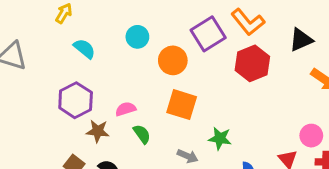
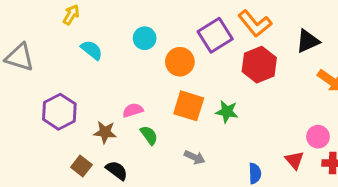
purple hexagon: (76, 100) -> (59, 112), moved
green star: (220, 138) -> (227, 112), moved

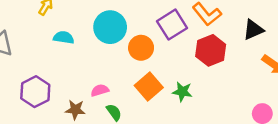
cyan circle: (145, 38) -> (110, 27), size x1.6
cyan semicircle: (92, 50) -> (64, 37), turned -30
orange square: (189, 106) -> (149, 86), turned 32

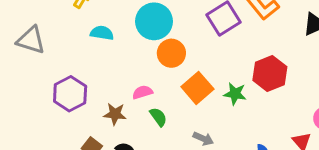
orange circle: (141, 48) -> (171, 53), moved
red hexagon: (211, 50) -> (270, 73), moved

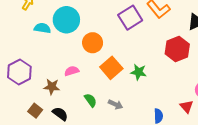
cyan circle: (154, 21) -> (66, 20), moved
red hexagon: (270, 73) -> (177, 49), moved
green semicircle: (158, 117) -> (90, 100), moved

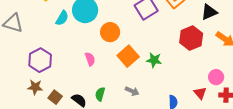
cyan semicircle: (42, 28) -> (62, 18), turned 112
pink semicircle: (72, 71) -> (90, 59), turned 88
brown star: (52, 87) -> (35, 87), moved
green semicircle: (90, 100) -> (100, 94), moved, turned -128

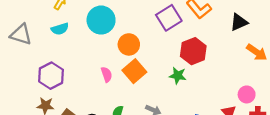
cyan semicircle: (62, 18) -> (60, 29), moved, turned 42
red hexagon: (191, 38) -> (193, 51), moved
orange square: (128, 56) -> (134, 71), moved

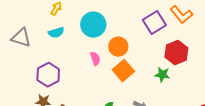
pink semicircle: (107, 74) -> (95, 59), moved

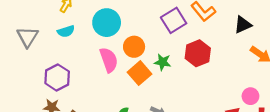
gray triangle: (21, 38) -> (27, 37), turned 45
pink semicircle: (95, 59) -> (109, 60), size x1.6
green star: (162, 75) -> (163, 62), moved

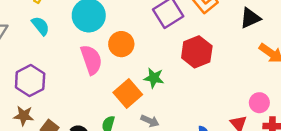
cyan semicircle: (66, 31) -> (41, 26), turned -112
green star: (163, 62) -> (154, 78), moved
orange square: (140, 73) -> (128, 94), moved

